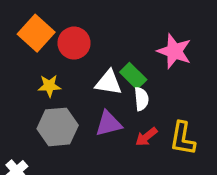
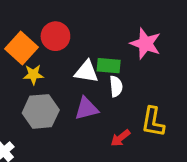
orange square: (36, 33) -> (22, 48), moved
green rectangle: (133, 76) -> (109, 66), turned -40
red arrow: (146, 137) -> (120, 138), moved

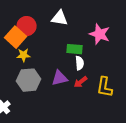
red circle: (55, 36) -> (27, 26), moved
white triangle: (86, 72) -> (60, 18), moved
red arrow: (120, 138) -> (81, 82), moved

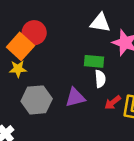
white triangle: (60, 18) -> (100, 23), moved
yellow star: (24, 55) -> (18, 69), moved
red arrow: (81, 82) -> (113, 102), moved

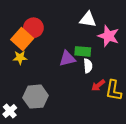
purple triangle: (75, 97) -> (67, 59), moved
gray hexagon: (37, 100) -> (35, 97), moved

